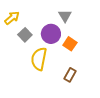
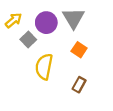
gray triangle: (65, 16) -> (73, 18), size x1.5
purple circle: (51, 34) -> (46, 23), moved

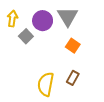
yellow arrow: (14, 20) -> (12, 19), turned -42
yellow semicircle: (44, 67) -> (46, 84), moved

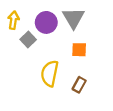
orange square: (73, 46) -> (79, 50), turned -32
yellow semicircle: (46, 84) -> (50, 73), moved

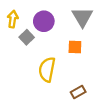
gray triangle: (73, 18) -> (82, 17), moved
brown rectangle: (79, 85) -> (78, 92), moved, turned 32

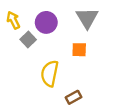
yellow arrow: (13, 19) -> (13, 20), turned -35
brown rectangle: (78, 92) -> (73, 97), moved

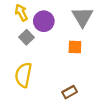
yellow arrow: (13, 20) -> (21, 13), moved
yellow semicircle: (50, 73) -> (23, 75), moved

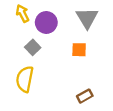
gray square: (27, 37) -> (33, 47), moved
brown rectangle: (70, 92) -> (85, 96), moved

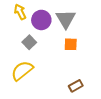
gray triangle: (87, 18) -> (66, 19), moved
yellow semicircle: (25, 79) -> (22, 71), turned 40

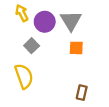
yellow semicircle: (22, 71) -> (24, 76), turned 110
brown rectangle: (76, 86) -> (82, 93), turned -48

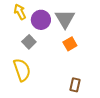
orange square: (76, 48) -> (70, 44), turned -32

